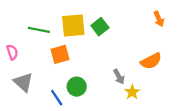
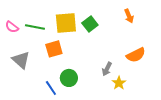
orange arrow: (159, 19) -> (129, 16), moved
pink semicircle: (12, 52) -> (12, 27), moved, turned 144
gray arrow: (119, 77) -> (107, 69), turned 56
gray triangle: (23, 82) -> (21, 60), moved

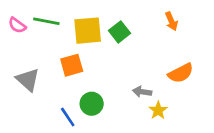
pink semicircle: (12, 27) -> (17, 25), moved
green line: (35, 27) -> (46, 21), moved
gray arrow: (107, 69) -> (142, 92), turned 72

